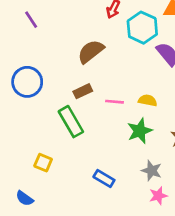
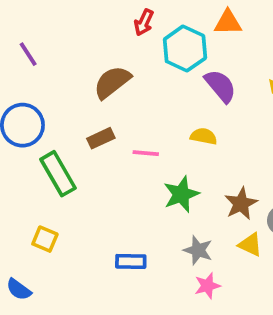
purple line: (31, 20) -> (28, 54), moved
yellow semicircle: (148, 100) -> (204, 136), moved
green rectangle: (71, 122) -> (58, 174), moved
blue rectangle: (104, 178) -> (131, 261), turned -30

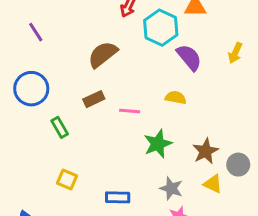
green rectangle: (58, 174) -> (60, 127), size x0.6
yellow square: (45, 239) -> (67, 179), moved

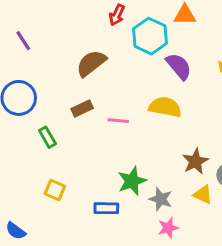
yellow semicircle: (176, 98) -> (165, 107), size x1.5
green star: (158, 144) -> (132, 181), moved

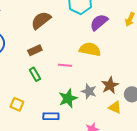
purple semicircle: (179, 66) -> (99, 22), turned -90
pink line: (118, 121) -> (65, 65), moved
green rectangle: (47, 137) -> (35, 74), moved
gray star: (161, 199) -> (89, 91), moved

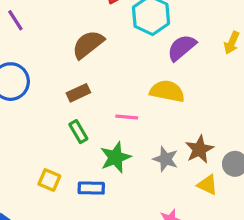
green star: (68, 98) -> (115, 157), moved
blue rectangle: (51, 116) -> (91, 188), moved

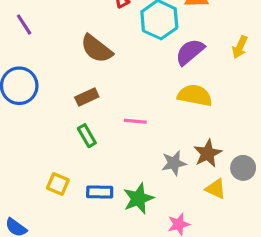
brown semicircle: (88, 44) -> (97, 49), turned -104
yellow semicircle: (167, 91) -> (195, 95), moved
green star: (115, 157) -> (138, 198), moved
gray star: (166, 159) -> (174, 163), turned -30

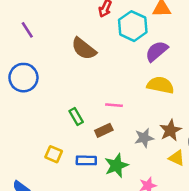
brown rectangle: (87, 97) -> (104, 130), moved

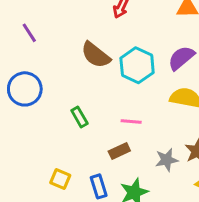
cyan hexagon: (133, 26) -> (137, 65), moved
green rectangle: (76, 116) -> (79, 117), moved
blue rectangle: (86, 160) -> (99, 186), turned 72

